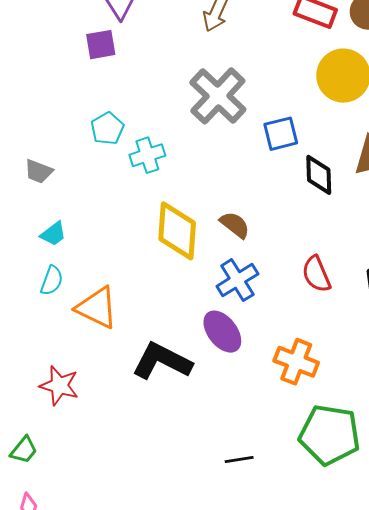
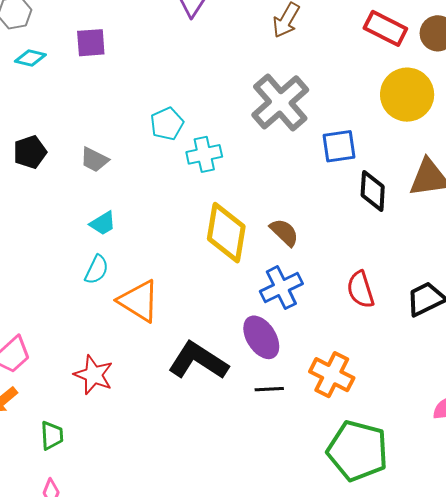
purple square: (101, 45) -> (91, 43), moved
green trapezoid: (24, 450) -> (52, 435), turned -48
black line: (239, 459) -> (269, 389), moved

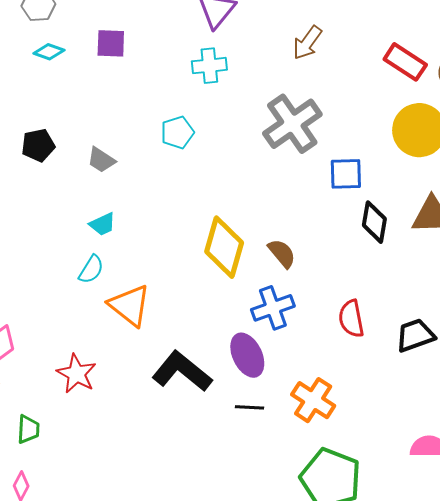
cyan cross: (204, 154) -> (209, 66), moved

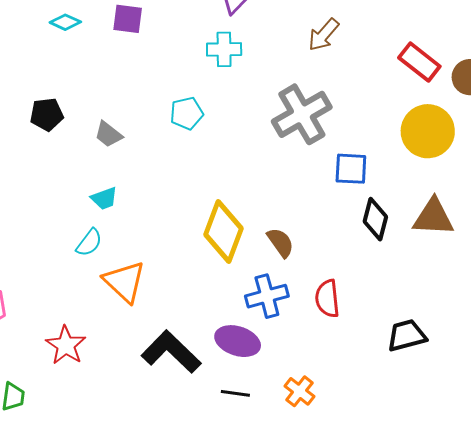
red semicircle: (351, 319) -> (327, 299), moved
purple ellipse: (247, 355) -> (238, 341), turned -51
orange cross: (313, 400) -> (299, 391), size x0.7

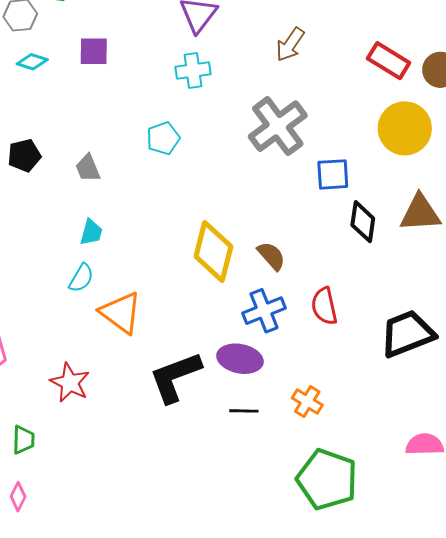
gray trapezoid: (108, 134) -> (88, 168), turned 36
cyan trapezoid: (104, 198) -> (91, 232), turned -48
black trapezoid: (407, 335) -> (407, 334), size x1.4
black L-shape: (171, 352) -> (175, 377), turned -58

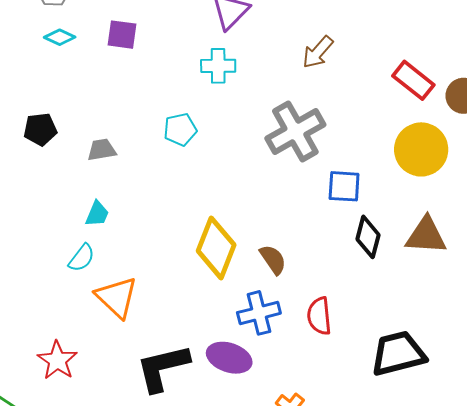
gray trapezoid: (88, 168) -> (102, 150), turned 96

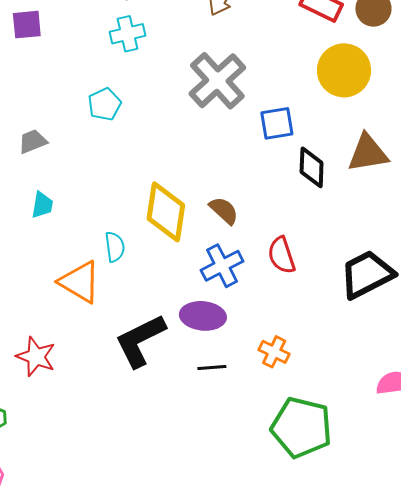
cyan semicircle: (82, 258) -> (115, 247), moved, turned -32

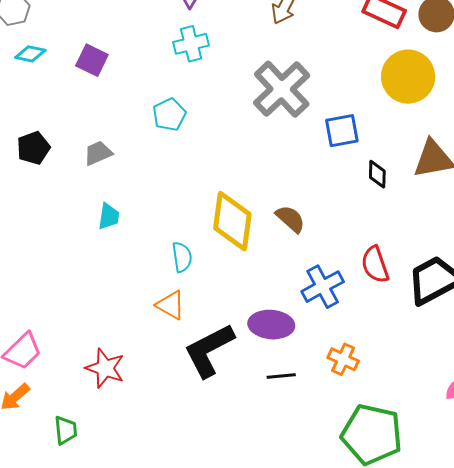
purple square: (27, 25) -> (92, 60), moved, turned 32
black diamond: (312, 167) -> (377, 174), size x0.7
red semicircle: (282, 255) -> (375, 265), moved
blue cross: (222, 266) -> (323, 287), moved
orange triangle: (80, 282) -> (171, 305), moved, size x0.7

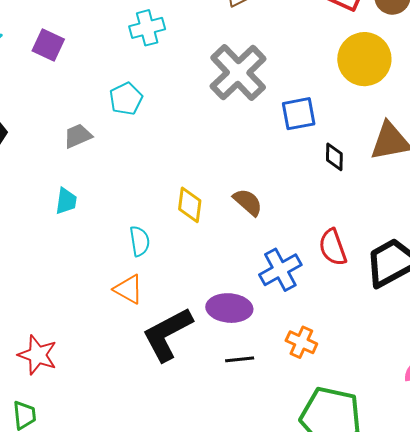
gray trapezoid: (98, 153) -> (78, 136), moved
yellow diamond: (232, 221) -> (190, 205), size x0.6
red star: (105, 368) -> (38, 355), moved

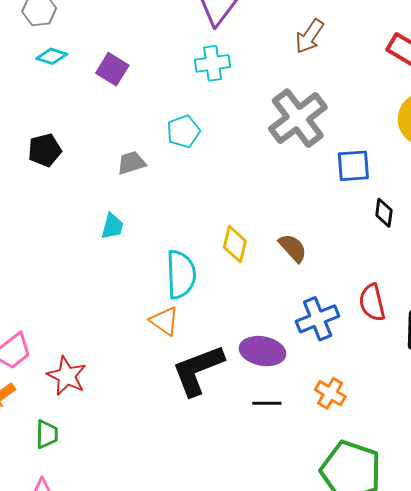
cyan semicircle: (140, 241) -> (181, 274), size x1.6

